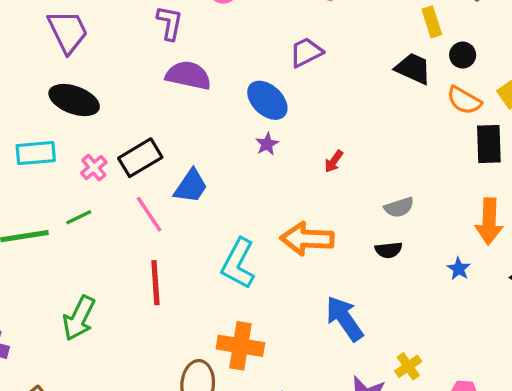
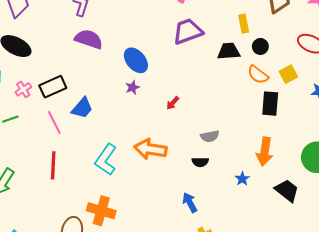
purple trapezoid: (306, 52) -> (188, 31), moved, size x1.4
black trapezoid: (413, 68) -> (229, 51), turned -35
blue arrow: (344, 319) -> (190, 202), moved, size x0.7

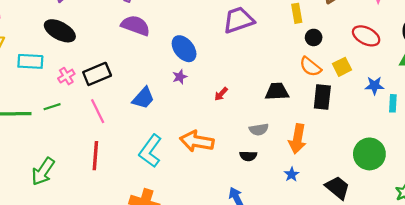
black trapezoid: (229, 51) -> (277, 92), moved
blue trapezoid: (82, 108) -> (143, 98), moved
orange arrow: (265, 152) -> (297, 139), moved

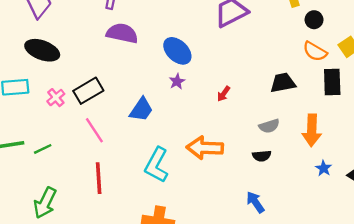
green line: (52, 107) -> (43, 149), moved
blue star: (292, 174) -> (324, 168), moved

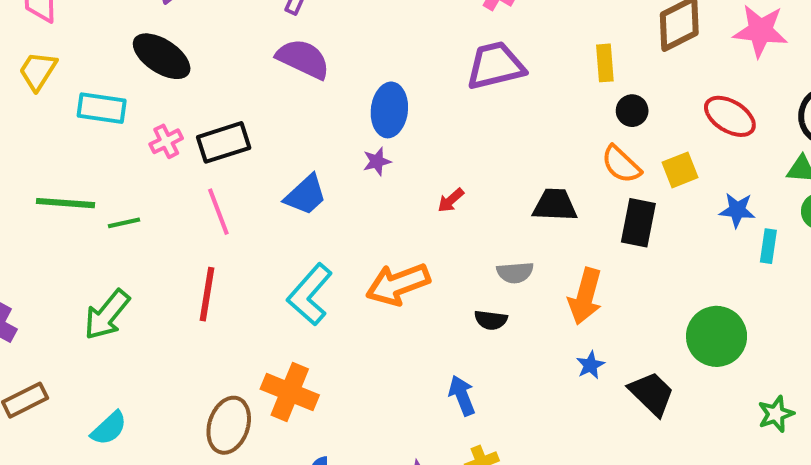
blue ellipse: (177, 51) -> (389, 110), turned 40
orange arrow: (205, 148) -> (398, 284), turned -36

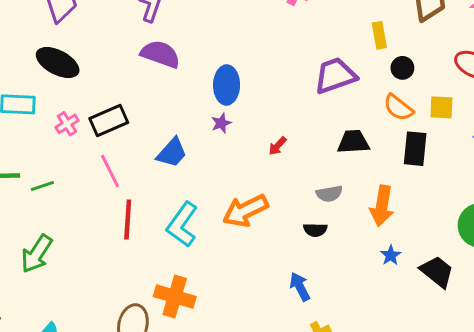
purple trapezoid: (495, 66) -> (335, 76), moved
yellow square: (680, 170) -> (441, 107), turned 30
red line: (207, 294) -> (128, 220), moved

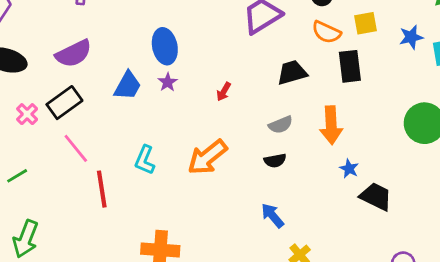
purple semicircle: (160, 54) -> (74, 54), moved, turned 147
blue trapezoid: (172, 153) -> (128, 86), moved
cyan L-shape: (182, 224) -> (145, 160), moved, size x0.7
black trapezoid: (437, 272) -> (376, 197), moved

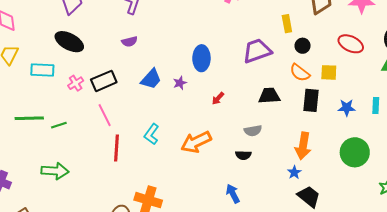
blue star: (411, 37) -> (347, 108), moved
blue ellipse: (165, 46) -> (201, 58), moved
purple semicircle: (74, 54) -> (129, 42), moved, size x0.6
orange arrow: (331, 125) -> (303, 146), moved
green arrow: (26, 239) -> (55, 171), turned -120

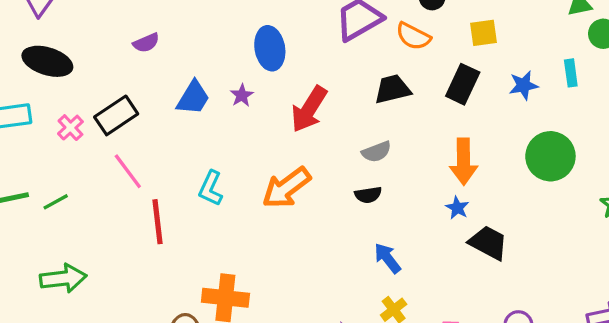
orange semicircle: (300, 73) -> (413, 36), moved
red arrow: (218, 98) -> (309, 109), size x2.0
black rectangle: (311, 100) -> (463, 84), turned 30
blue arrow: (233, 194) -> (387, 258), moved

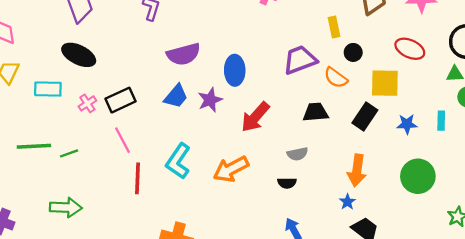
yellow square: (484, 33) -> (385, 83), size x1.5
purple semicircle: (146, 43) -> (184, 54), moved, size x1.8
purple star: (242, 95) -> (210, 100), size x1.5
cyan L-shape: (211, 188) -> (178, 161), size x1.4

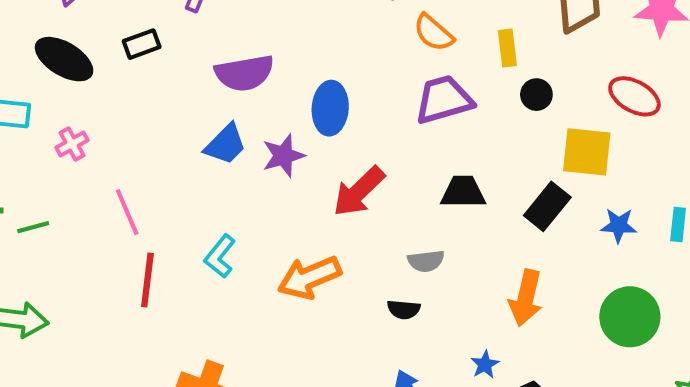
orange semicircle: (336, 78) -> (434, 33), moved
black rectangle: (121, 100) -> (142, 44), moved, size x0.7
cyan L-shape: (178, 161) -> (220, 256), size x0.7
blue star: (347, 202) -> (485, 364), moved

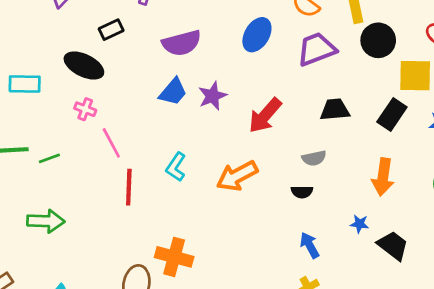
black ellipse: (64, 59) -> (84, 66), moved
black circle: (536, 95) -> (378, 40), size x1.6
blue ellipse: (330, 108) -> (257, 35), moved, turned 32
pink cross: (72, 144) -> (85, 109), moved, turned -35
blue star: (485, 364) -> (359, 224), turned -30

